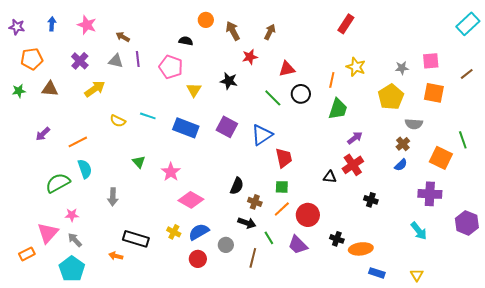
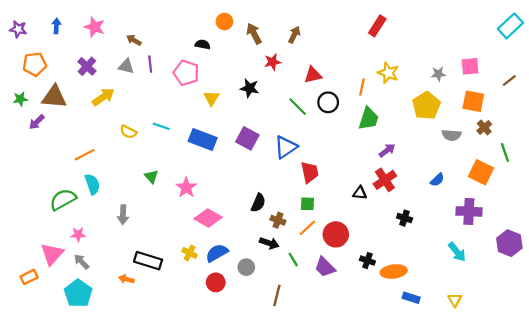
brown triangle: (50, 89) -> (54, 97), size x1.4
purple arrow: (43, 134) -> (37, 122), moved
brown cross: (403, 144) -> (484, 127), moved
brown line: (253, 258) -> (277, 296), moved

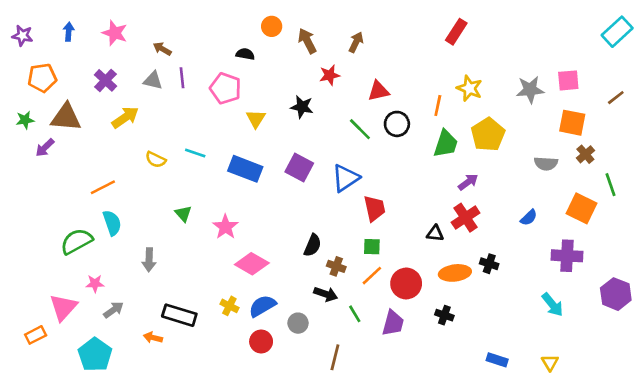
gray star: (438, 74) -> (530, 90), size x1.5
yellow pentagon: (426, 106) -> (488, 135), moved
gray arrow: (81, 262) -> (113, 310), moved, turned 98
purple trapezoid: (325, 267) -> (393, 323), turned -120
orange ellipse: (394, 272) -> (455, 273), moved

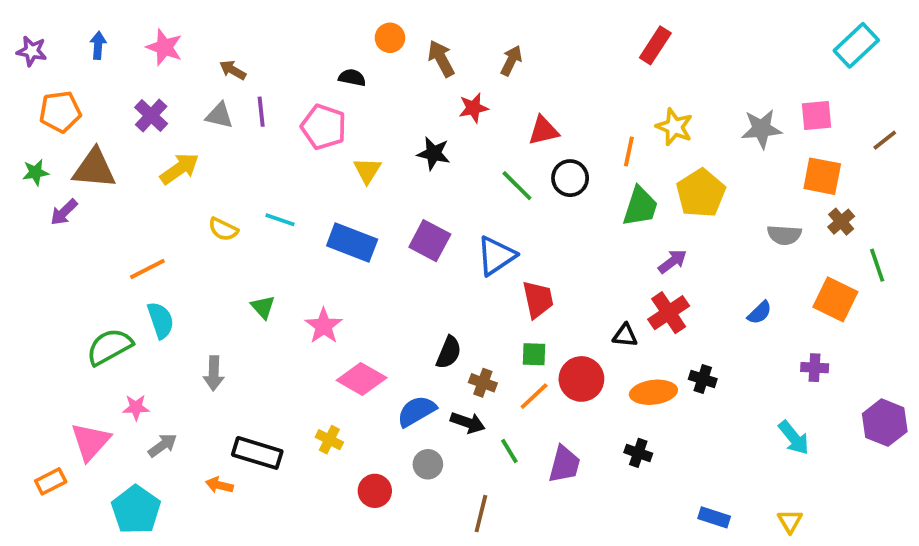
cyan rectangle: (617, 32) -> (856, 45), moved
purple cross: (567, 256) -> (815, 368), size x0.6
red circle: (406, 284) -> (581, 379), moved
blue semicircle: (262, 306) -> (417, 411), moved

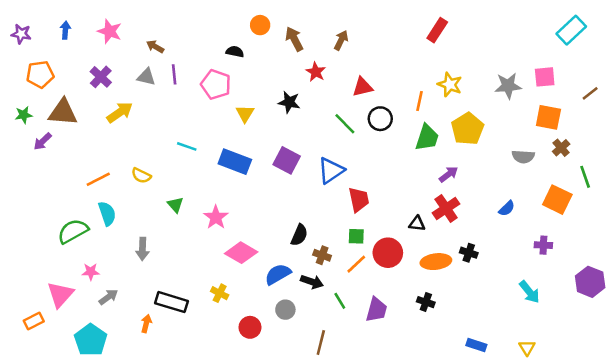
red star: (473, 108) -> (316, 72), turned -30
yellow semicircle: (223, 229) -> (141, 176), moved
orange arrow: (219, 485) -> (146, 324), turned 90

